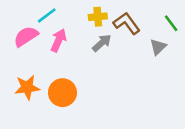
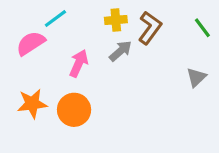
brown L-shape: (127, 23) -> (150, 28), turned 72
pink arrow: (59, 40) -> (79, 63), moved
gray triangle: (158, 47) -> (196, 77), moved

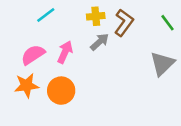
pink semicircle: (31, 43) -> (33, 55), moved
gray triangle: (196, 77) -> (162, 64), size x1.5

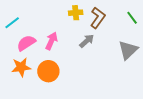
cyan line: (46, 15) -> (12, 23), moved
gray arrow: (100, 42) -> (87, 41), moved

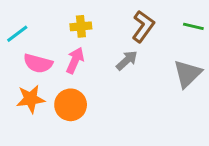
yellow cross: (76, 13) -> (81, 26), moved
green line: (132, 18) -> (193, 26), turned -40
pink semicircle: (26, 43) -> (38, 63), turned -132

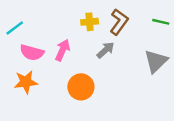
yellow cross: (81, 26) -> (90, 22), moved
orange circle: (71, 105) -> (81, 87), moved

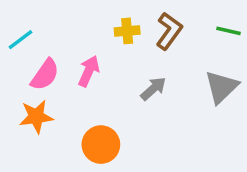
gray arrow: (105, 50) -> (153, 89), moved
pink semicircle: (32, 53) -> (45, 75), turned -70
orange circle: (81, 87) -> (101, 145), moved

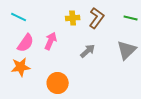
cyan line: (20, 40) -> (19, 17), moved, turned 63

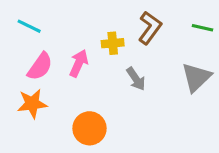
yellow cross: (73, 18) -> (113, 43), moved
gray arrow: (88, 51) -> (136, 79), turned 98

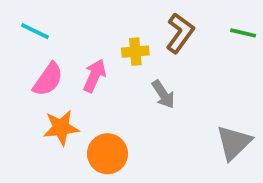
gray triangle: (196, 77) -> (234, 143), moved
orange star: (32, 104) -> (61, 128), moved

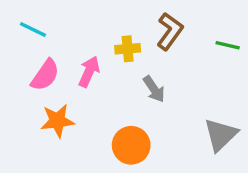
green line: (243, 33) -> (228, 45), moved
orange circle: (107, 154) -> (131, 145), moved

